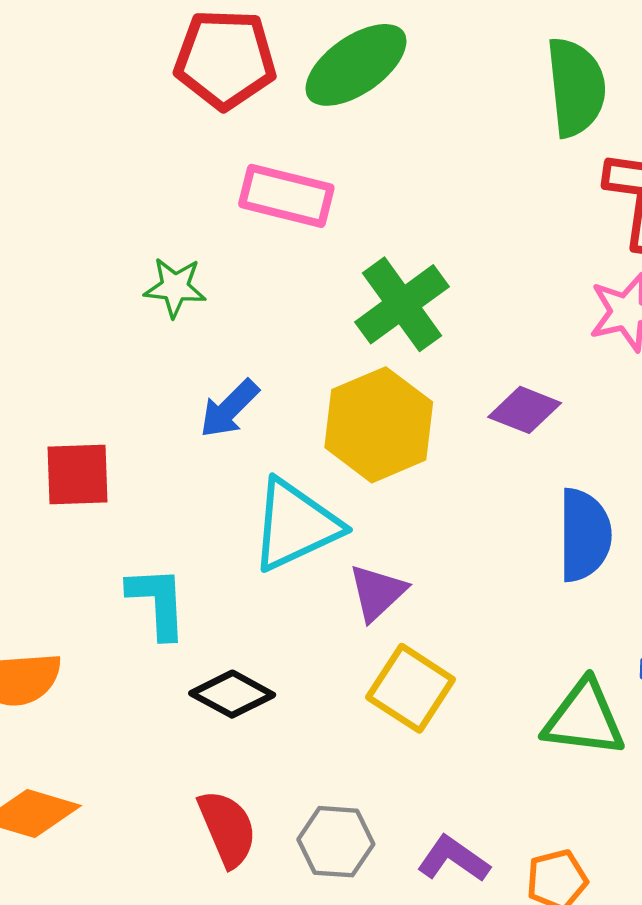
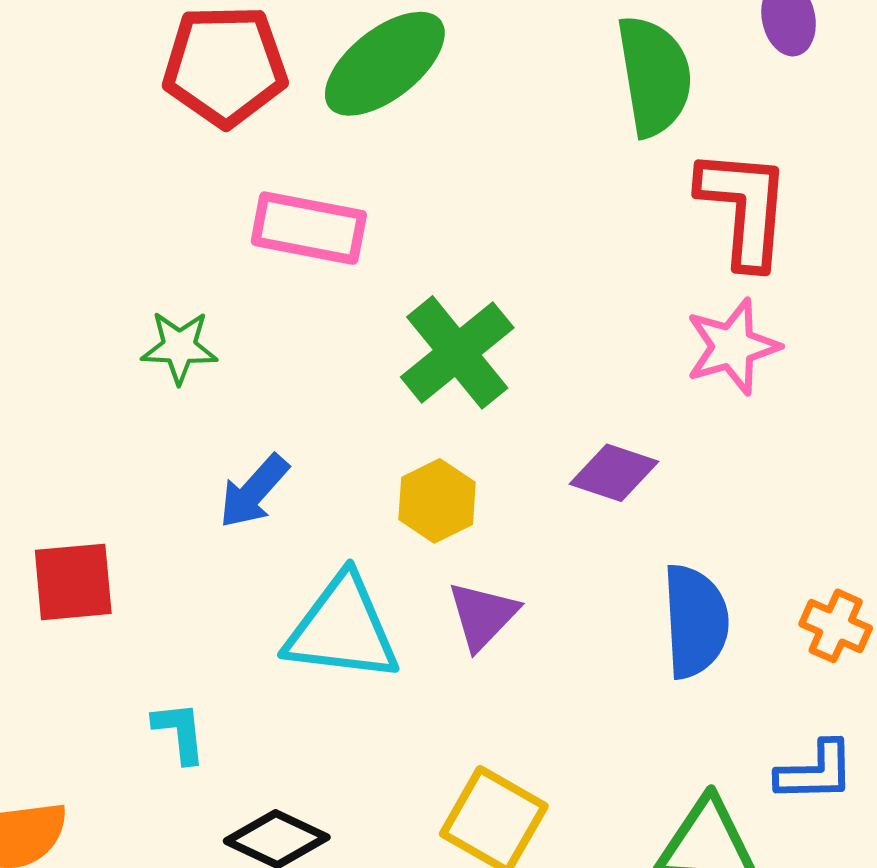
yellow hexagon: (379, 425) -> (437, 501), size x0.6
cyan triangle: (295, 525) -> (342, 629), turned 35
purple triangle: (377, 592) -> (483, 615), moved
cyan L-shape: (158, 602) -> (180, 732), size x0.7

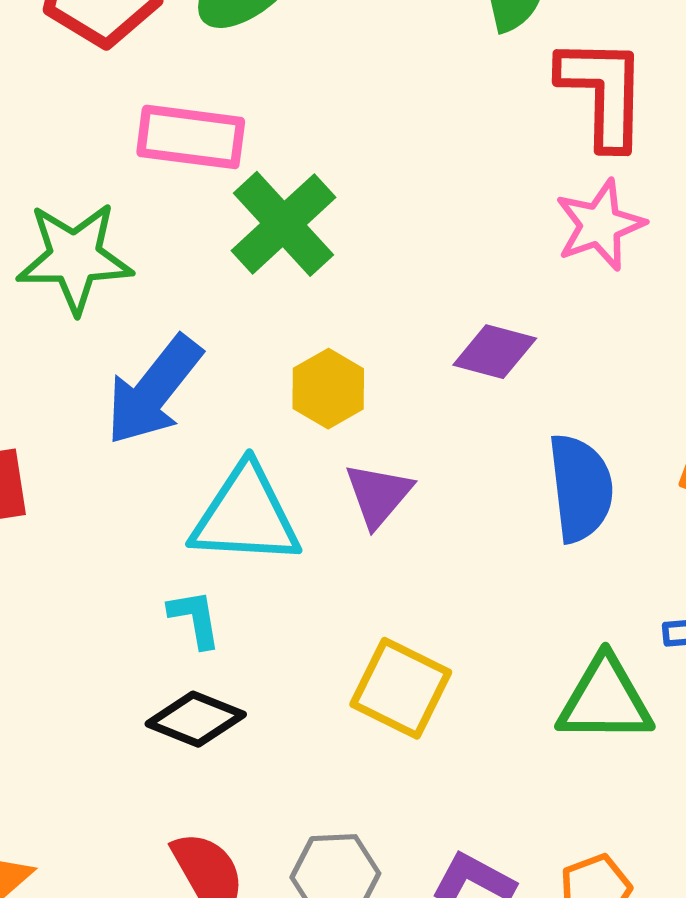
green star: (179, 347) -> (75, 258), size x1.6
green cross: (457, 352) -> (284, 224), moved
blue arrow: (254, 491) -> (154, 390), size x1.5
cyan L-shape: (180, 732) -> (195, 619), moved

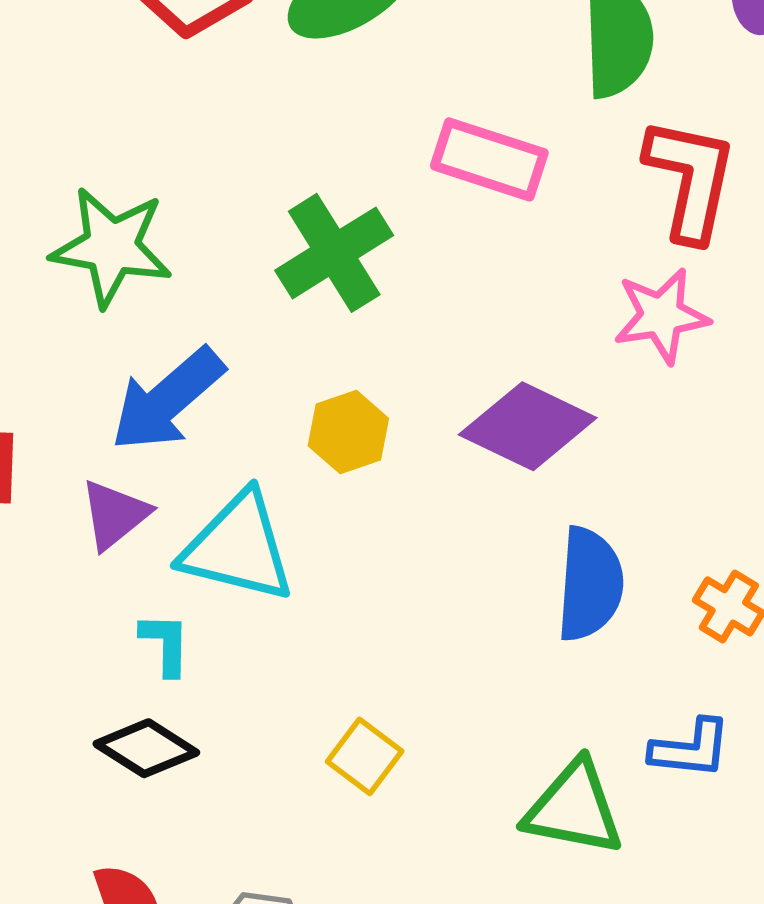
pink rectangle: (191, 137) -> (489, 159), moved
purple diamond: (495, 352) -> (528, 426), size x1.5
purple triangle: (378, 495) -> (115, 515), moved
yellow square: (401, 688) -> (365, 756), size x0.7

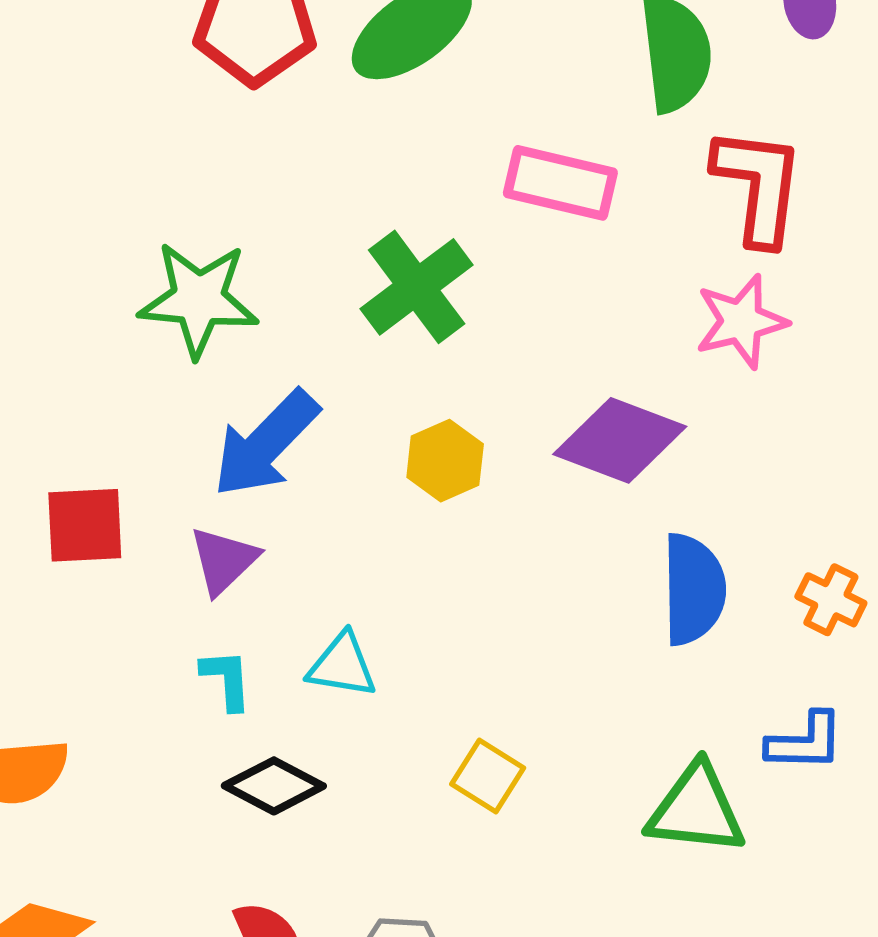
cyan triangle: (238, 547) -> (342, 665), moved, size x0.6
cyan L-shape: (165, 644) -> (227, 679), moved

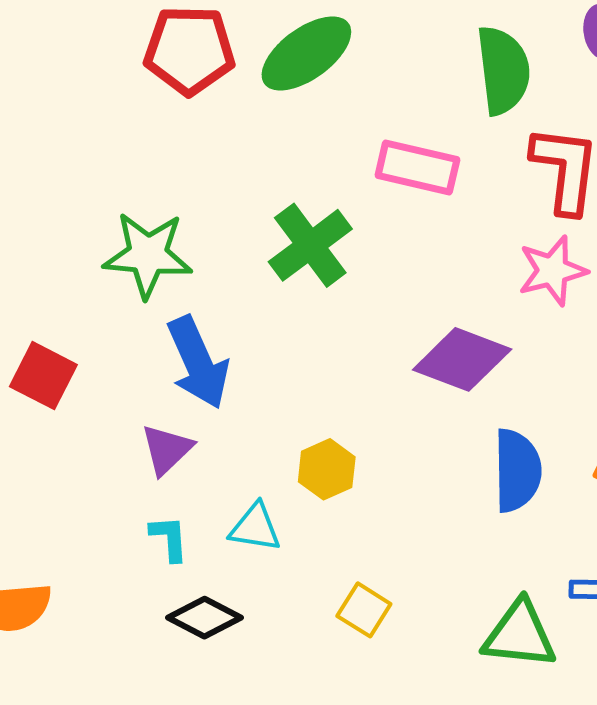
blue arrow: (266, 444) -> (198, 363), turned -68
yellow hexagon: (445, 461) -> (327, 469), moved
red square: (85, 525) -> (43, 376), moved, turned 30

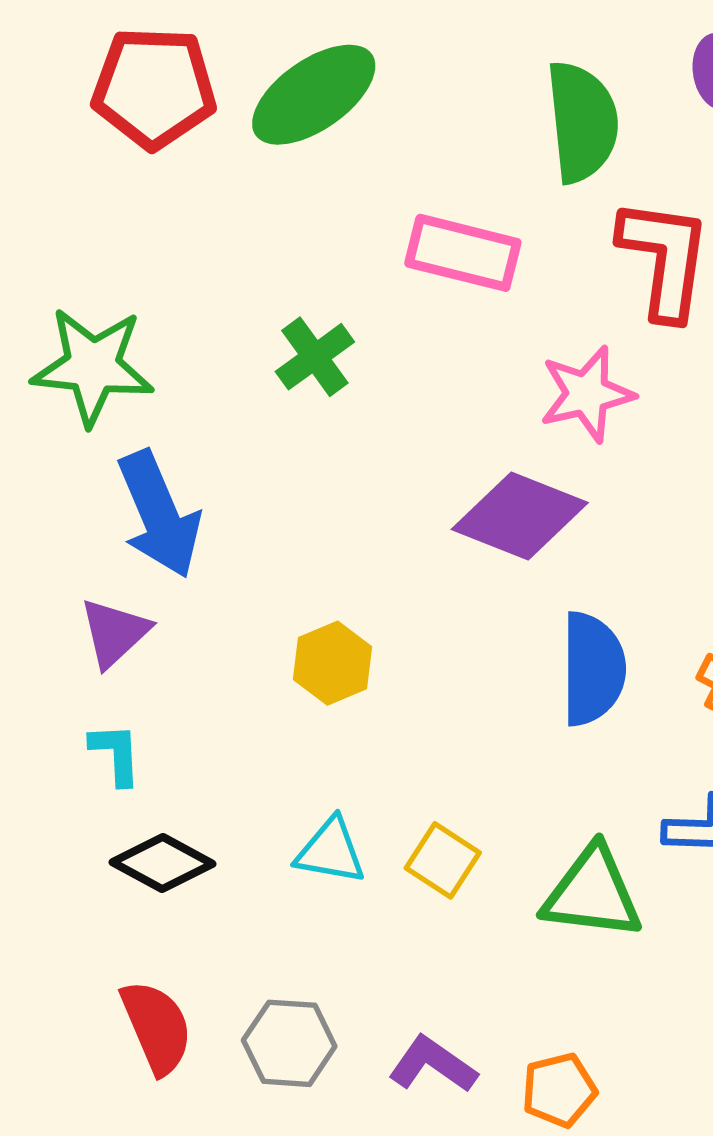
green cross: (310, 245) -> (315, 357), size x0.7
pink star: (552, 271) -> (587, 394), moved
cyan triangle: (255, 528) -> (331, 851), moved
yellow square: (364, 610) -> (443, 860), moved

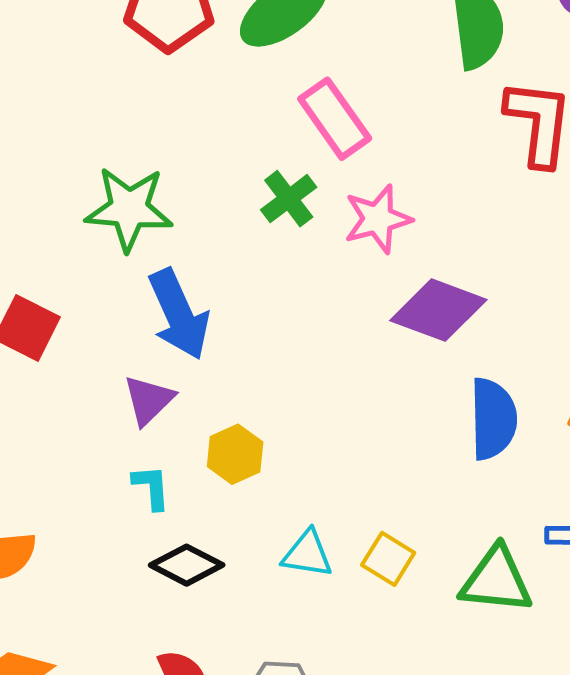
pink rectangle: (463, 253) -> (335, 119), moved, turned 42
pink star: (587, 394) -> (378, 219), moved
yellow hexagon: (333, 663) -> (235, 454), moved

